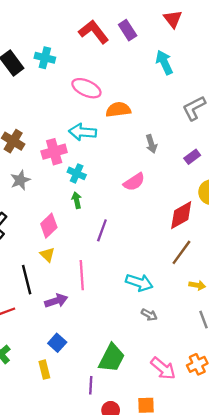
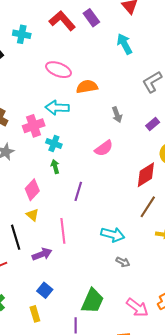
cyan cross: (45, 58) -> (22, 34), moved

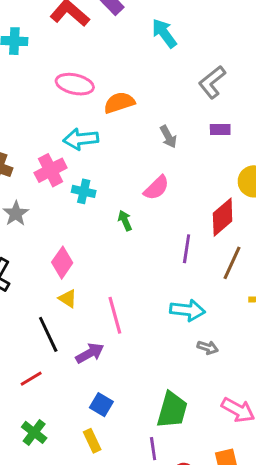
purple rectangle: (153, 124) -> (220, 130), moved, turned 48
green arrow: (55, 167) -> (125, 221), moved
purple line: (78, 191) -> (187, 249), moved

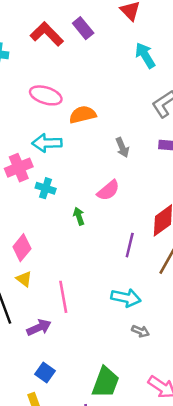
cyan arrow: (164, 33) -> (145, 55), moved

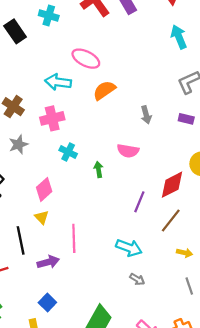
orange semicircle: (83, 115) -> (104, 90), moved, turned -30
cyan arrow: (47, 143) -> (58, 82), moved
cyan cross: (46, 188) -> (68, 152), moved
pink semicircle: (108, 190) -> (128, 151), turned 40

